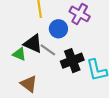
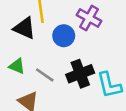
black triangle: (33, 44) -> (25, 28), moved
gray line: (48, 50) -> (45, 75), moved

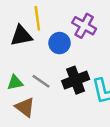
black triangle: (25, 28) -> (21, 36), turned -35
green triangle: (17, 66) -> (15, 83), moved, turned -35

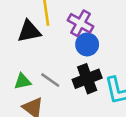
purple cross: (84, 26) -> (81, 23), moved
blue circle: (60, 43) -> (87, 44), moved

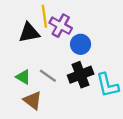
purple cross: (81, 23) -> (61, 26), moved
green triangle: (22, 81) -> (23, 77), turned 42

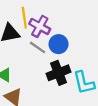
gray line: (48, 76) -> (38, 47), moved

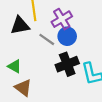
purple cross: (40, 26) -> (62, 19), moved, turned 30

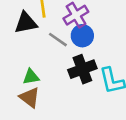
green triangle: (15, 66) -> (31, 77), moved, turned -40

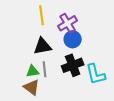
black triangle: (26, 23) -> (43, 46), moved
gray line: (58, 40) -> (45, 69), moved, turned 49

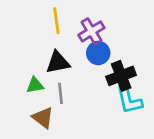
black cross: (73, 65) -> (121, 76), moved
green triangle: (33, 71) -> (35, 85), moved

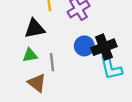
blue circle: (98, 53) -> (84, 46), moved
black triangle: (58, 62) -> (35, 29), moved

